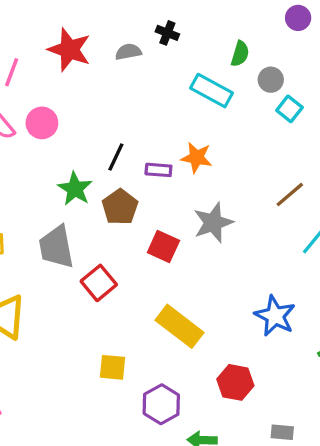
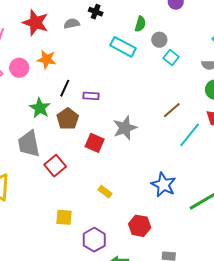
orange star: (197, 158) -> (47, 59), moved
yellow rectangle: (180, 326) -> (105, 192), size x0.5

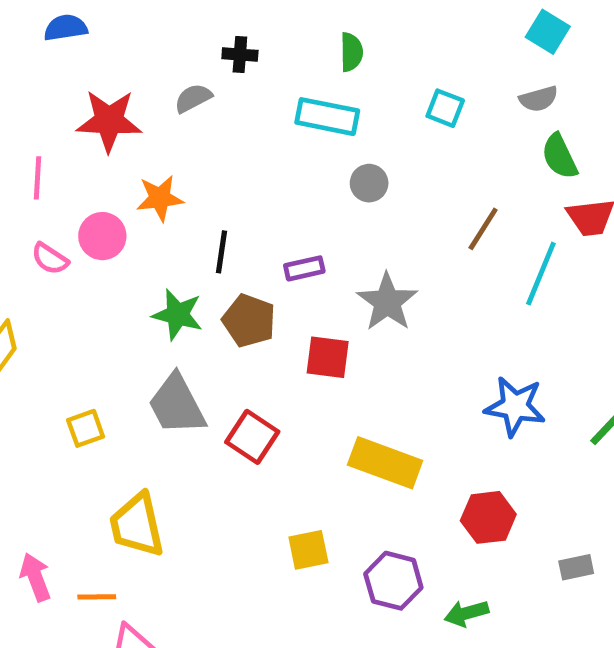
gray circle: (159, 40) -> (369, 183), moved
purple rectangle: (91, 96) -> (304, 268), moved
yellow rectangle: (105, 192) -> (385, 463), size x2.0

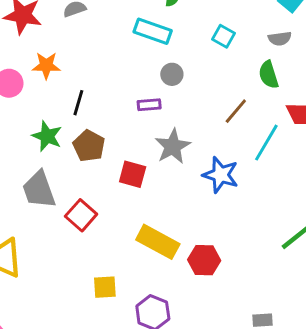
green semicircle: (560, 156) -> (269, 75), moved
purple rectangle: (304, 268) -> (149, 105), moved
blue star: (515, 406) -> (221, 175), moved
red hexagon: (488, 517) -> (204, 260), moved

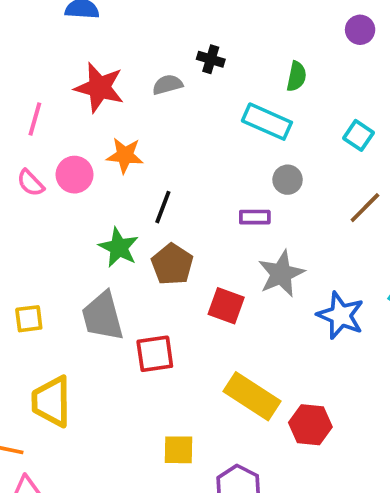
brown line: (236, 111) -> (365, 208), moved
red square: (81, 215) -> (155, 354), turned 36

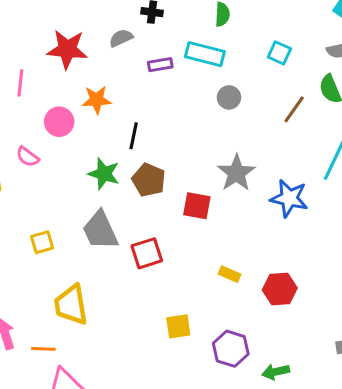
pink semicircle: (31, 183) -> (28, 157), moved
purple rectangle: (255, 217) -> (160, 65), moved
yellow rectangle: (252, 396) -> (230, 274), size x0.5

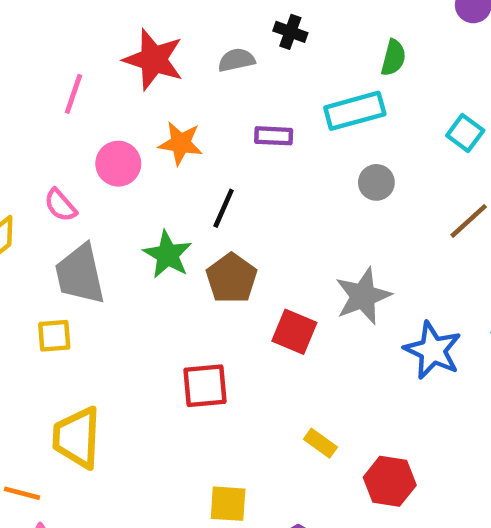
cyan rectangle: (205, 54) -> (355, 111), turned -42
purple rectangle: (160, 65) -> (274, 136), moved
gray trapezoid: (100, 230) -> (80, 274), moved

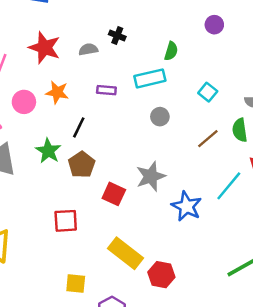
yellow rectangle: (320, 443) -> (126, 253), size x2.0

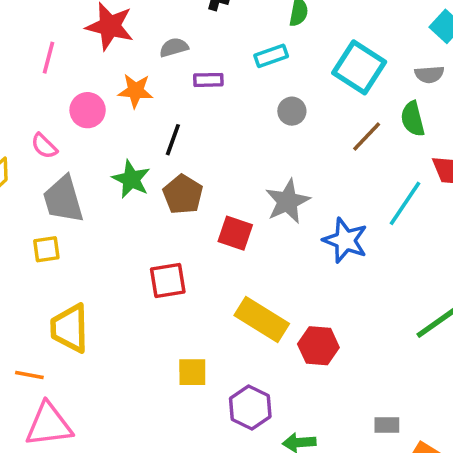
gray semicircle: (88, 49) -> (174, 47), moved
cyan rectangle: (150, 78) -> (271, 56), size x0.7
cyan square: (208, 92) -> (359, 67), size x1.8

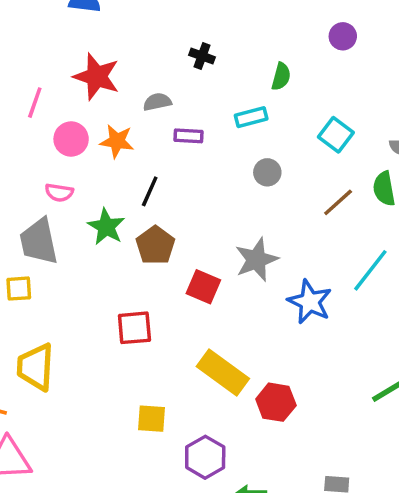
cyan square: (359, 67) -> (336, 135), size x0.7
pink circle: (88, 110) -> (71, 139), moved
pink semicircle: (44, 146) -> (59, 192), moved, turned -40

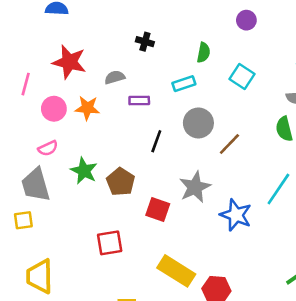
cyan square: (336, 135) -> (242, 76), moved
gray circle: (267, 172) -> (198, 123), size x1.5
black line: (150, 191) -> (156, 141), moved
pink semicircle: (59, 192) -> (48, 148), turned -30
brown line: (338, 202) -> (229, 144), moved

